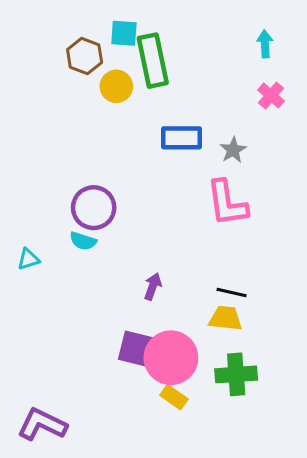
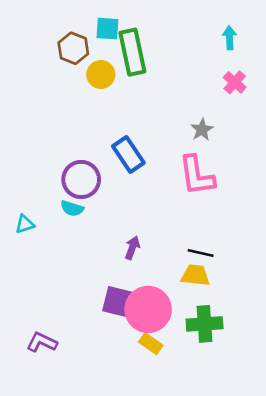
blue rectangle: (182, 138) -> (128, 155), moved, turned 56
purple L-shape: (42, 424) -> (42, 342), moved, size x0.7

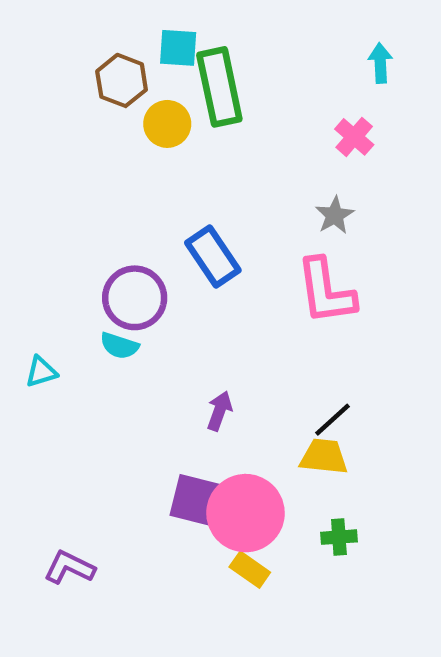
pink cross: (235, 82) -> (354, 137), moved
black line: (201, 253) -> (332, 420), turned -55
green cross: (205, 324) -> (339, 537), size x0.6

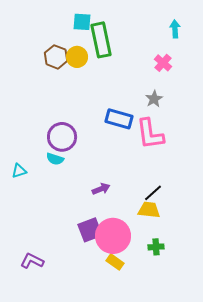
brown hexagon: (122, 80) -> (56, 57), moved
blue rectangle: (213, 257) -> (119, 119), moved, turned -40
purple arrow: (219, 411) -> (101, 189), turned 48
purple square: (195, 500) -> (90, 230), turned -35

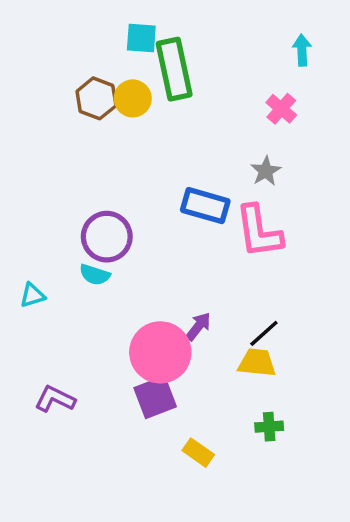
purple arrow: (101, 189) -> (198, 326), moved, turned -30
pink circle: (113, 236) -> (160, 352), moved
purple L-shape: (32, 261) -> (55, 399), moved

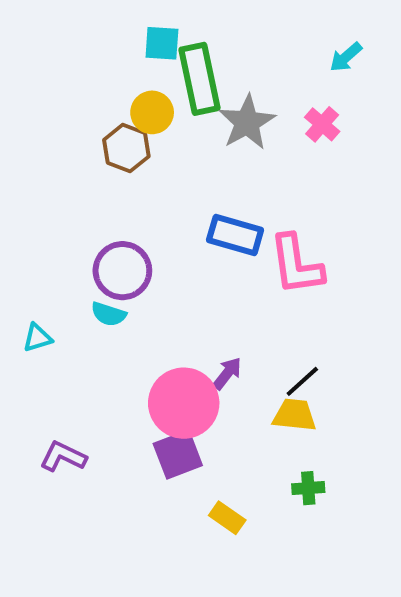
cyan arrow: (302, 50) -> (346, 57), turned -128
brown hexagon: (96, 98) -> (126, 148), moved
gray star: (266, 171) -> (247, 122), moved, size x1.6

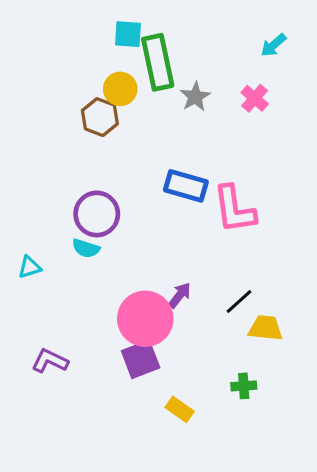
gray star: (247, 122) -> (195, 97), size x0.7
yellow trapezoid: (294, 415) -> (266, 328), moved

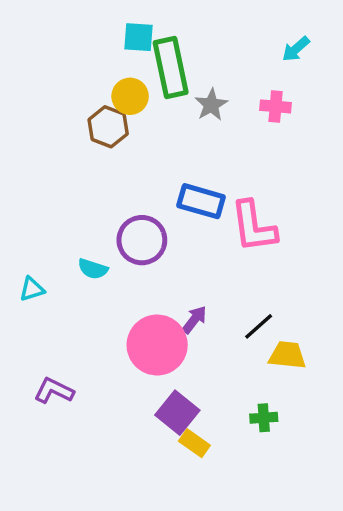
pink cross: (255, 98) -> (276, 106), turned -36
purple circle: (97, 214) -> (142, 240), moved
purple square: (141, 359) -> (177, 413), moved, turned -30

